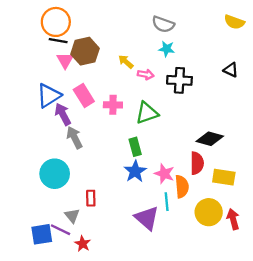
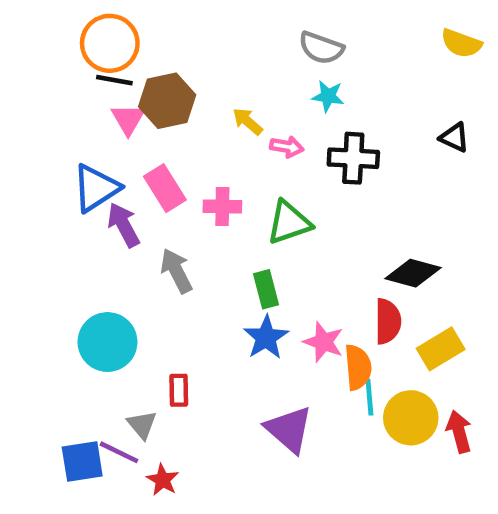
gray arrow: (74, 138) -> (176, 271), moved
yellow rectangle: (224, 177) -> (441, 349), turned -40
cyan line: (167, 202) -> (369, 397), moved

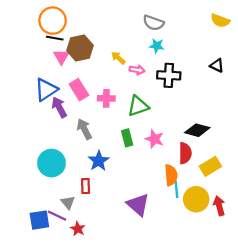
blue star: (266, 337) -> (99, 161), moved
pink star: (323, 342) -> (155, 139), moved

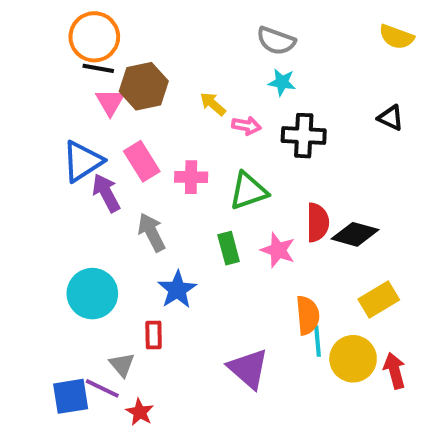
red semicircle: (185, 153) -> (317, 222), moved

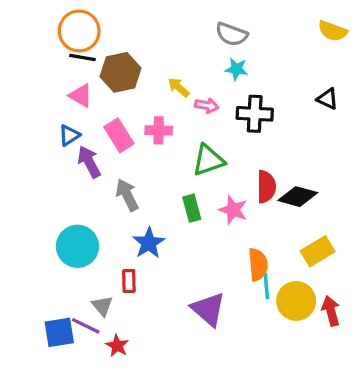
pink triangle: (110, 102) -> (81, 96), moved, turned -30
blue triangle: (82, 161) -> (69, 135), size x0.6
pink cross: (191, 177) -> (159, 130), moved

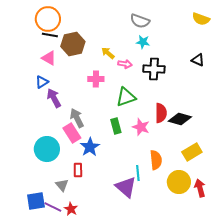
pink rectangle: (119, 135) -> (72, 133), moved
cyan line: (266, 286) -> (138, 173), moved
purple line: (86, 326) -> (53, 207), moved

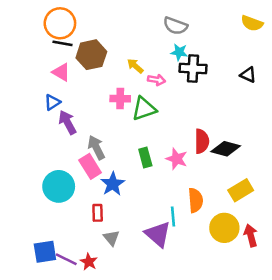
black cross: (154, 69) -> (193, 68), moved
green triangle: (126, 97) -> (144, 109), moved
gray triangle: (62, 185) -> (111, 238), moved

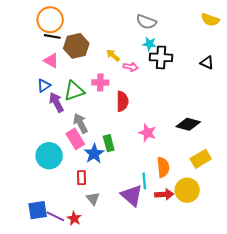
green triangle: (144, 109) -> (74, 91), moved
red semicircle: (202, 141) -> (122, 101), moved
green rectangle: (145, 158) -> (109, 143), moved
red arrow: (251, 235) -> (164, 194), moved, turned 102

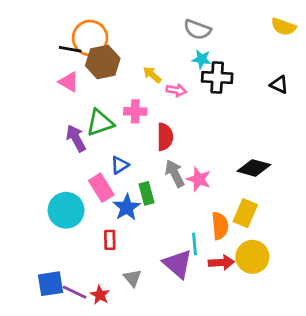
orange circle: (50, 20) -> (90, 38), moved
blue triangle: (44, 86) -> (120, 165), moved
gray arrow: (80, 123) -> (175, 174), moved
yellow rectangle: (201, 159) -> (245, 213), moved, turned -36
gray triangle: (93, 199) -> (132, 278), moved

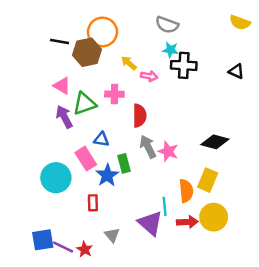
orange circle: (90, 38) -> (103, 32), moved
pink triangle: (69, 82) -> (62, 86), moved
blue triangle: (120, 165) -> (101, 139), turned 42

